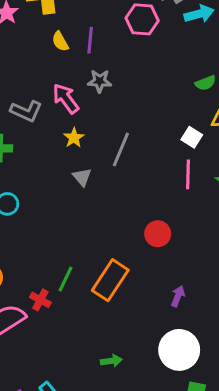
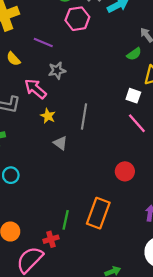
purple line: (90, 40) -> (43, 42), turned -60
yellow semicircle: (60, 41) -> (13, 59), moved
pink line: (188, 174) -> (137, 123), turned -30
red cross: (40, 300) -> (51, 239), turned -32

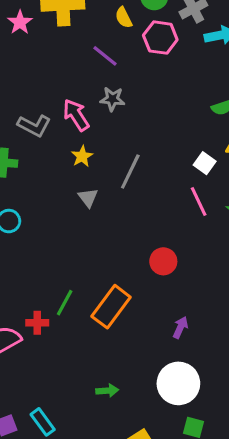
yellow semicircle: (13, 59) -> (124, 18), moved

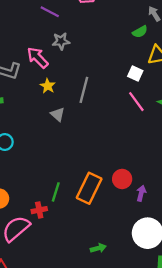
red circle: (163, 261) -> (122, 179), moved

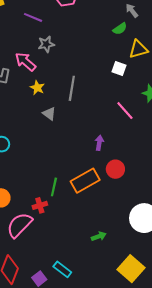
pink line: (136, 102) -> (125, 111), moved
orange rectangle: (89, 188) -> (85, 181), turned 40
purple arrow: (141, 193) -> (99, 143), moved

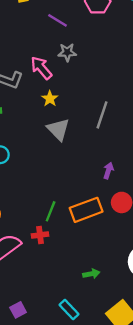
gray line: (72, 88) -> (102, 115), moved
gray triangle: (49, 114) -> (58, 129), size x1.5
red cross: (40, 205) -> (40, 235), moved
cyan rectangle: (62, 269) -> (69, 310), moved

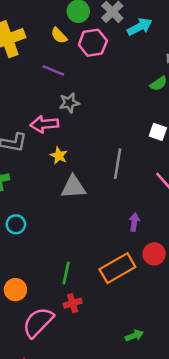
pink arrow: (41, 68) -> (44, 124), turned -45
gray triangle: (58, 129) -> (73, 187), turned -40
green line: (51, 211) -> (66, 273), moved

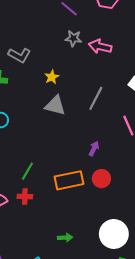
pink arrow: (44, 124) -> (100, 46), moved

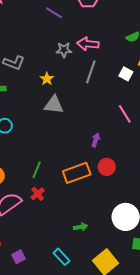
gray star: (73, 38) -> (64, 50), moved
gray line: (96, 98) -> (91, 72), moved
red cross: (25, 196) -> (38, 194), turned -32

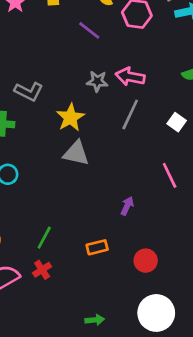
yellow star: (47, 79) -> (70, 118), size x1.5
red circle: (107, 167) -> (146, 261), moved
orange rectangle: (77, 173) -> (97, 247), size x0.6

